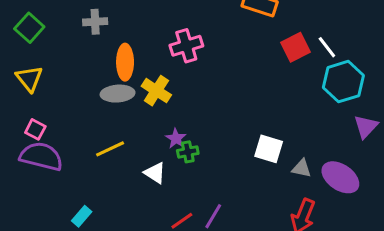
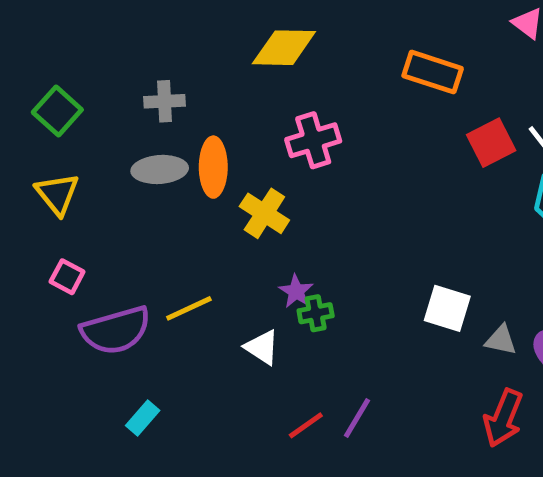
gray ellipse: (118, 94) -> (160, 169), moved
purple semicircle: (41, 156) -> (116, 330), moved, turned 150

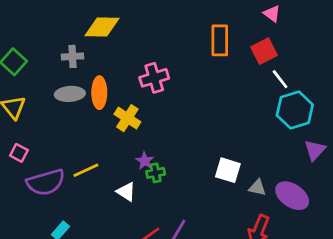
yellow diamond: (284, 48) -> (102, 27), moved
orange rectangle: (433, 72) -> (220, 40), turned 72
red square: (491, 143) -> (264, 51), moved

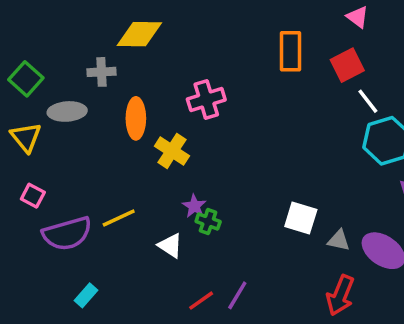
gray ellipse: (70, 94) -> (67, 111), moved
green cross: (156, 173) -> (208, 221), turned 30

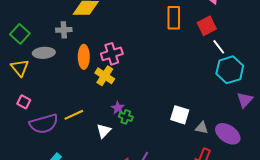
pink cross: (206, 99) -> (112, 54), moved
white triangle: (170, 246) -> (104, 131), turned 42

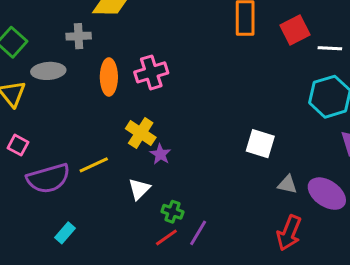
white line: (219, 47) -> (330, 48), moved, turned -49
yellow cross: (105, 76) -> (141, 133), moved
white square: (180, 115) -> (260, 144), moved
green cross: (126, 117) -> (172, 212), moved

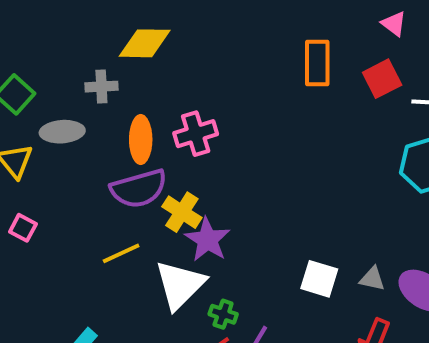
white square: (260, 144) -> (319, 279), moved
purple star: (160, 154) -> (207, 240), size x1.6
purple semicircle: (48, 178) -> (139, 189), moved
white triangle: (139, 189) -> (180, 285), size x1.8

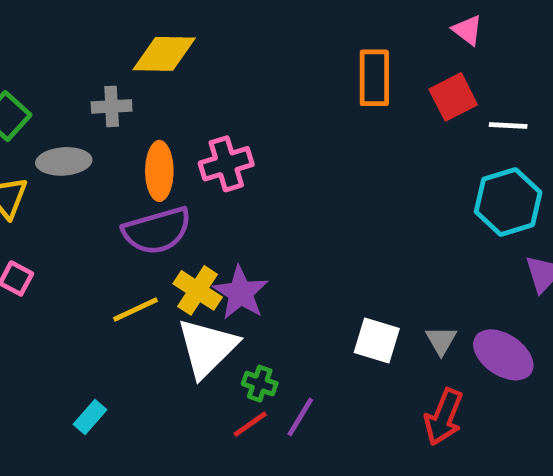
yellow cross: (182, 212) -> (198, 290), moved
gray triangle: (372, 279) -> (441, 341), turned 48

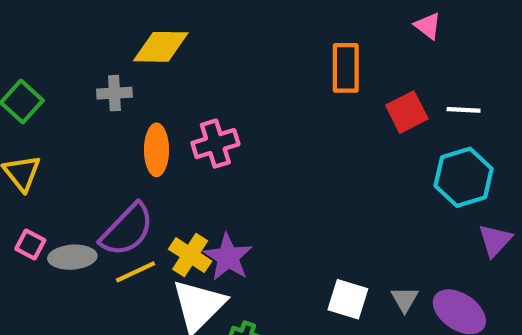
red square: (453, 97) -> (407, 112), moved
gray ellipse: (64, 161) -> (72, 257), moved
purple semicircle: (157, 231) -> (127, 230), moved, turned -30

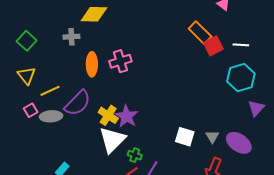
orange rectangle: (346, 68) -> (200, 33), moved, turned -45
pink square: (30, 245) -> (31, 110), turned 32
yellow line: (135, 272) -> (50, 91), moved

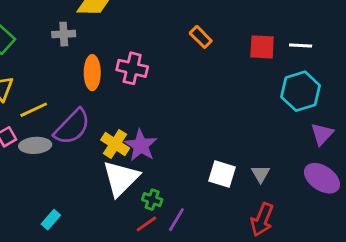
orange rectangle: (200, 33) -> (201, 37), moved, size x0.7
red square: (213, 46) -> (262, 47), turned 30
pink cross: (120, 61) -> (132, 68), turned 30
purple ellipse: (239, 143) -> (322, 178), moved

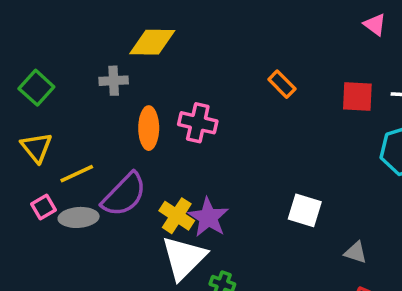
white square: (222, 174) -> (305, 210), moved
gray triangle: (261, 174) -> (356, 253), turned -42

